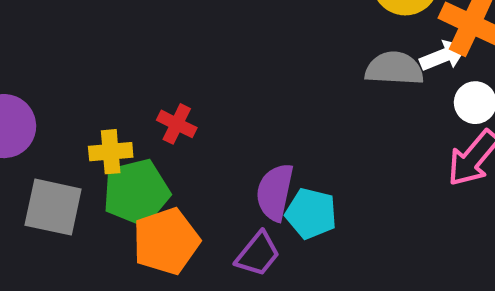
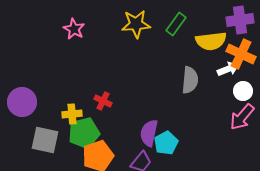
gray semicircle: (394, 69) -> (190, 80), moved, turned 92
cyan pentagon: (311, 213) -> (166, 143), turned 30

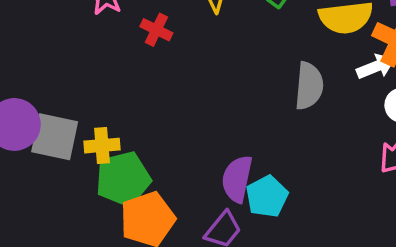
red cross: (103, 101) -> (156, 30), moved
gray square: (45, 140) -> (55, 137), moved

